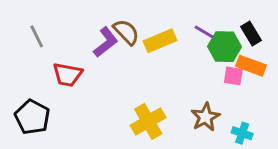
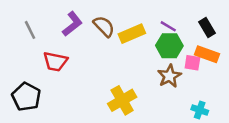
purple L-shape: (106, 42) -> (72, 24), moved
green hexagon: (225, 47) -> (169, 46), moved
brown star: (205, 117) -> (169, 76), moved

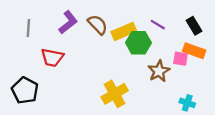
gray line: (30, 30) -> (28, 28), turned 30
green hexagon: (169, 46) -> (138, 43), moved

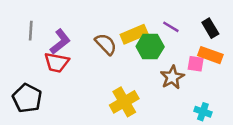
purple L-shape: (68, 22) -> (60, 42), moved
brown semicircle: (98, 25) -> (106, 44), moved

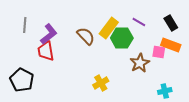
yellow rectangle: (134, 34) -> (109, 28), turned -30
red trapezoid: (57, 62) -> (46, 51), turned 70
yellow cross: (124, 102) -> (101, 83), size x0.7
cyan cross: (203, 112) -> (165, 91), turned -32

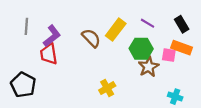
green hexagon: (122, 38) -> (141, 49), moved
cyan cross: (165, 91) -> (175, 97), turned 32

